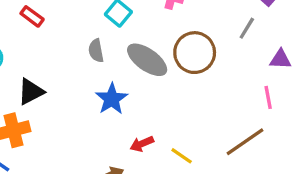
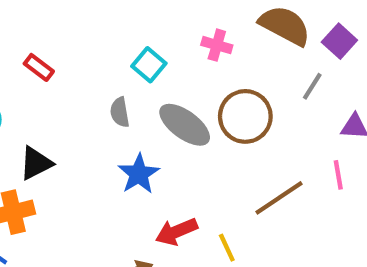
brown line: (245, 142) -> (279, 198), moved
red arrow: (142, 144) -> (176, 232), size x1.4
yellow line: (182, 156) -> (227, 248), turned 30

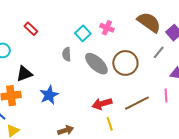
pink cross: (217, 45) -> (107, 28), moved
blue star: (139, 174) -> (49, 95), moved
red arrow: (176, 232) -> (102, 104), moved

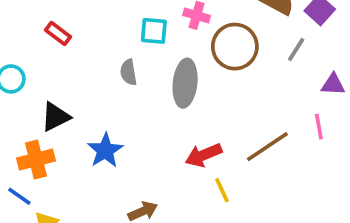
cyan square: (83, 33) -> (154, 31), turned -35
brown circle: (125, 63) -> (235, 47), moved
gray ellipse: (96, 64) -> (185, 83), turned 60

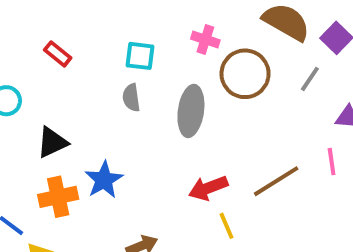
cyan square: (154, 31) -> (140, 56), moved
orange cross: (36, 159) -> (58, 197), moved

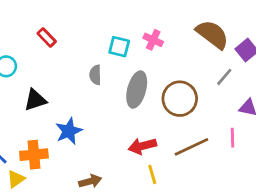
cyan square: (140, 56) -> (119, 47), moved
brown circle: (245, 74) -> (180, 99), moved
orange cross: (58, 197) -> (34, 155), moved

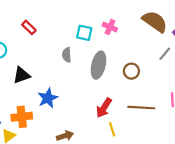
brown circle: (180, 99) -> (131, 71), size x0.6
red arrow: (142, 146) -> (104, 108), turned -42
brown line: (191, 147) -> (141, 108), turned 30

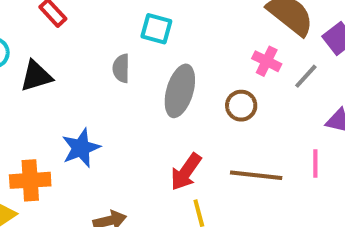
pink cross: (110, 27) -> (267, 61), moved
black triangle: (22, 75) -> (36, 76), moved

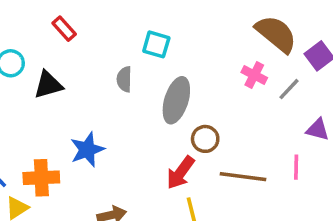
brown circle: (241, 106) -> (205, 139), moved

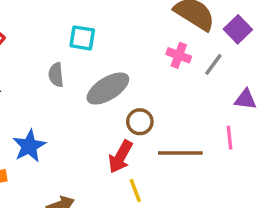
gray ellipse: (176, 100) -> (108, 89), turned 48

